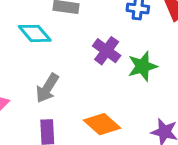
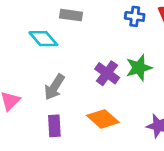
purple cross: (107, 51) -> (107, 73), moved

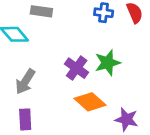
orange diamond: (103, 119) -> (90, 102), moved

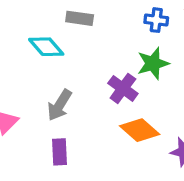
green star: (108, 63) -> (153, 63), moved

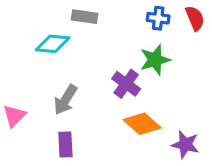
cyan diamond: (46, 47) -> (53, 44), turned -44

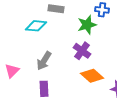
green star: (155, 60) -> (87, 25), moved

